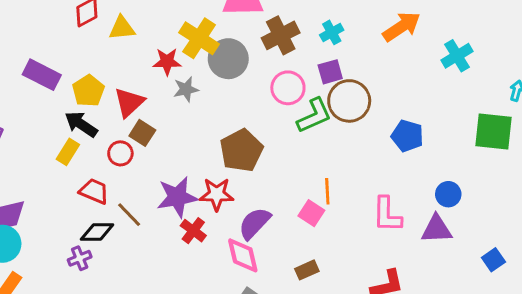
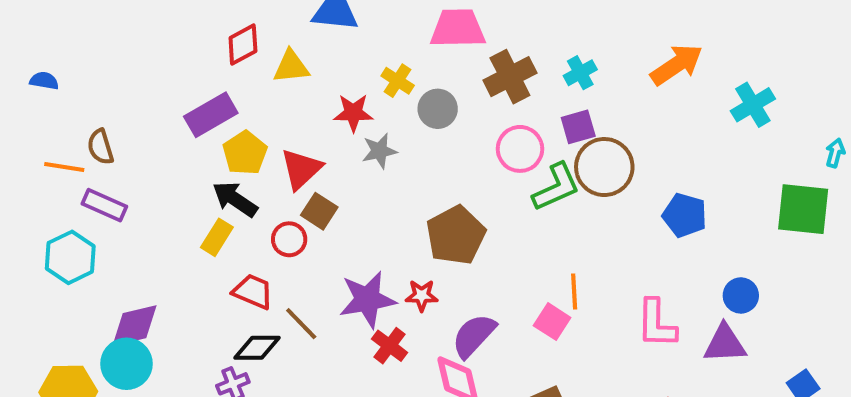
yellow cross: (199, 38) -> (398, 81), size x0.6
gray circle: (228, 59) -> (438, 109), size x0.7
purple rectangle: (42, 75) -> (211, 115), moved, turned -57
red star: (217, 194) -> (422, 295), size x0.7

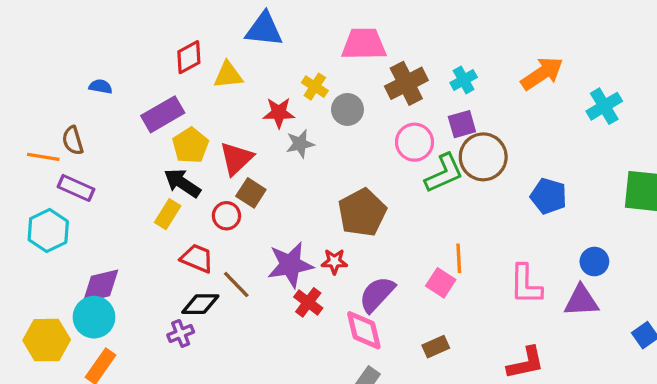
blue semicircle: (44, 81) -> (101, 87), moved

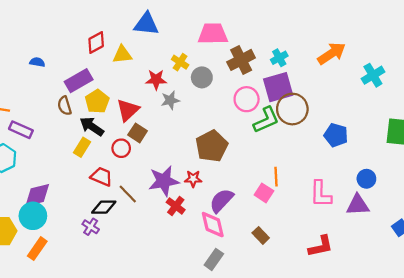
purple square: (462, 124) -> (278, 87), size x1.6
brown semicircle: (73, 141) -> (65, 106), moved
purple cross: (181, 333) -> (91, 227), turned -35
brown rectangle: (436, 347) -> (261, 235), turned 70

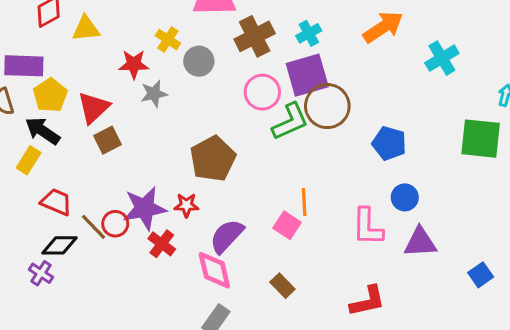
purple rectangle: (79, 81) -> (24, 66), turned 32
brown square: (138, 133) -> (107, 140), turned 30
red circle: (121, 148) -> (115, 224), moved
blue circle: (366, 179) -> (405, 197), moved

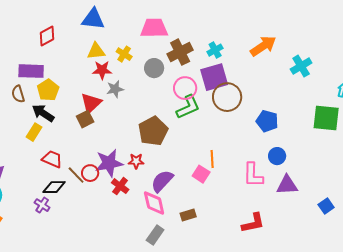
yellow triangle: (86, 29) -> (96, 51), moved
gray circle: (199, 61) -> (154, 68), moved
red triangle: (94, 108) -> (91, 103), moved
green L-shape: (290, 122) -> (188, 107), moved
brown rectangle: (282, 286) -> (188, 215), moved, turned -63

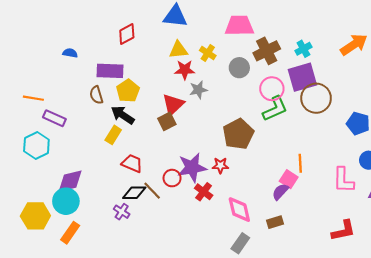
brown line: (76, 175) -> (152, 191), moved
purple semicircle: (162, 181) -> (280, 192), moved, size x0.7

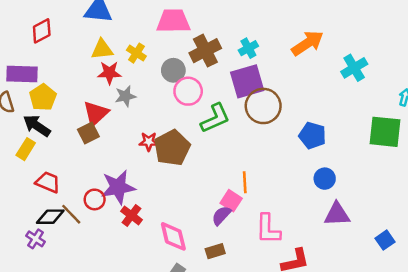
pink circle: (272, 89) -> (188, 91), moved
red star: (220, 165) -> (149, 142), moved
pink L-shape: (343, 180) -> (268, 229), moved

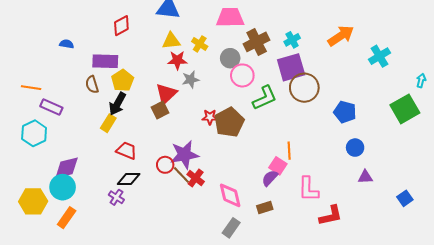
black arrow: (37, 126) -> (117, 104), turned -95
green square: (385, 132) -> (405, 109), turned -36
brown line: (71, 214) -> (181, 175), moved
purple triangle: (337, 214) -> (365, 177), size x0.7

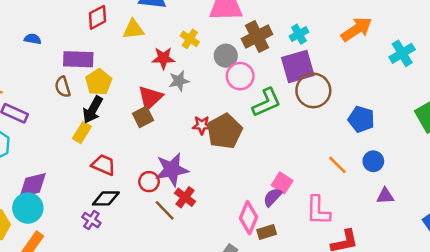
yellow triangle: (171, 41) -> (133, 29), moved
orange line: (289, 151) -> (337, 165), moved, turned -42
brown line: (181, 175) -> (165, 210), moved
pink diamond: (230, 195) -> (249, 218), moved, turned 36

